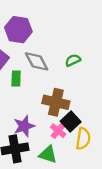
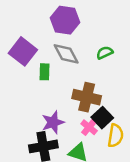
purple hexagon: (18, 30) -> (65, 20), moved

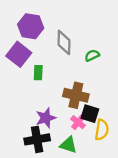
purple hexagon: (65, 20) -> (31, 26), moved
gray diamond: (66, 54) -> (64, 42), moved, turned 30
black square: (102, 118) -> (90, 114), turned -30

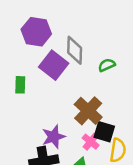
purple square: (19, 54) -> (54, 65), moved
green rectangle: (38, 73) -> (20, 85), moved
brown cross: (76, 95) -> (88, 111), turned 30

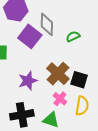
black square: (104, 132) -> (79, 80), moved
purple star: (54, 137) -> (28, 81), moved

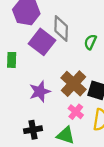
green semicircle: (73, 36) -> (90, 42), turned -40
black cross: (22, 115) -> (33, 130), size x0.7

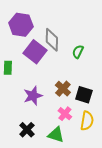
brown cross: (74, 84) -> (63, 89), size x0.7
black cross: (33, 130) -> (27, 130), turned -35

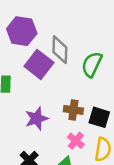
green semicircle: (78, 52) -> (92, 64), size x1.5
brown cross: (63, 89) -> (73, 110), turned -35

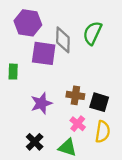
purple square: (39, 64) -> (44, 53), turned -30
green semicircle: (92, 64) -> (92, 33), moved

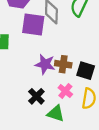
purple star: (41, 103) -> (45, 64), moved, turned 30
black cross: (35, 142) -> (36, 96), moved

